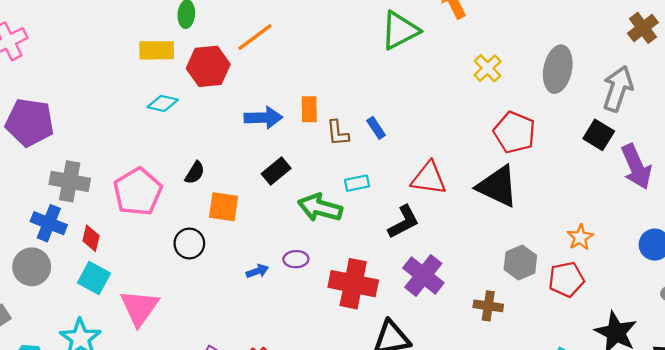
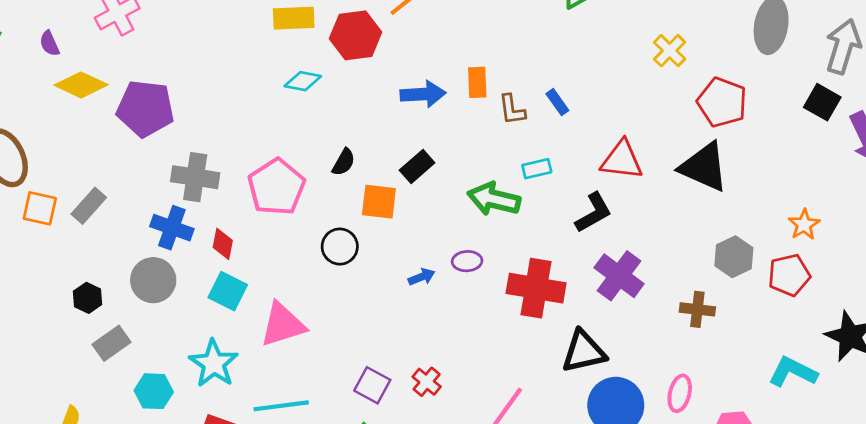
yellow cross: (488, 68) -> (670, 51), moved
black rectangle: (276, 171) -> (417, 166), moved
pink triangle: (139, 308) -> (283, 325), turned 39

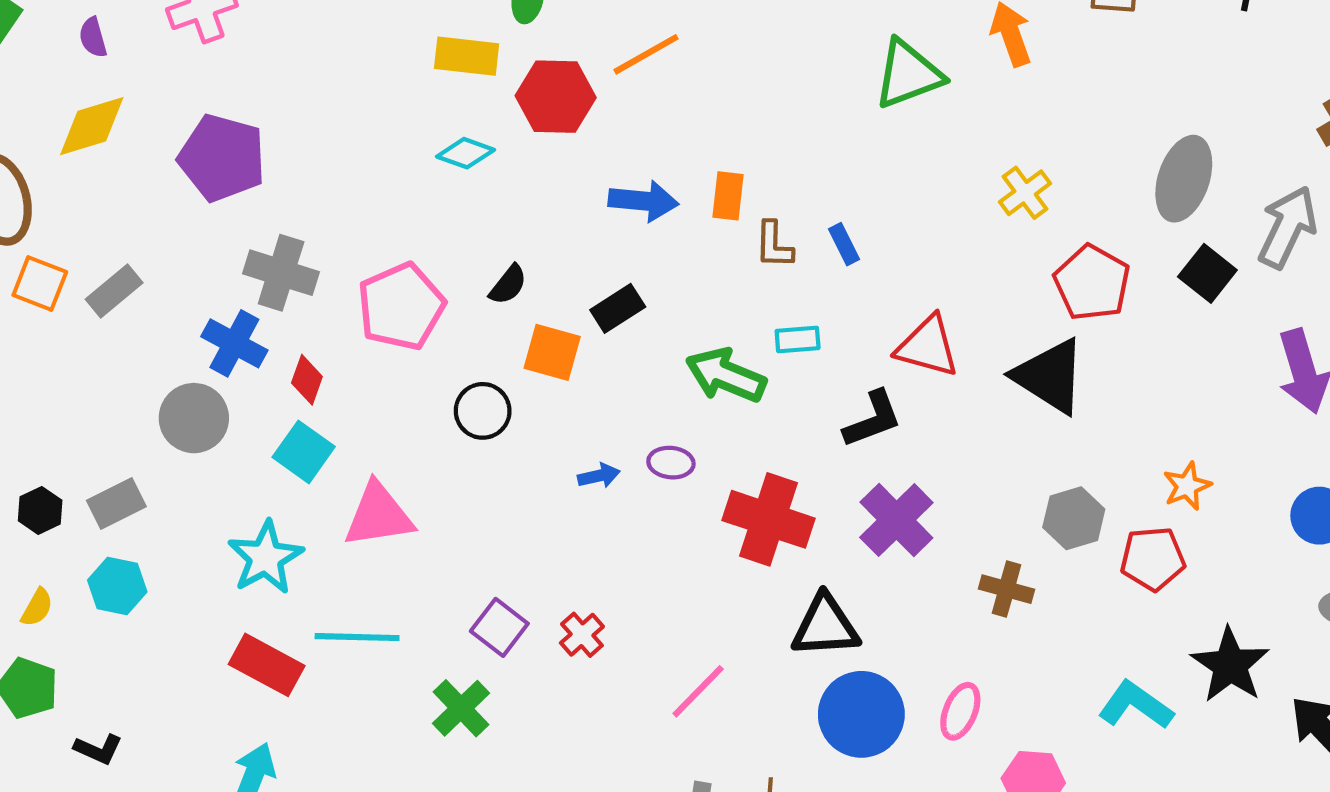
yellow diamond: (81, 85) -> (92, 126), moved, turned -51
black square: (822, 102) -> (1207, 273), moved
black hexagon: (88, 298) -> (40, 510), moved
cyan hexagon: (154, 391) -> (117, 586), moved

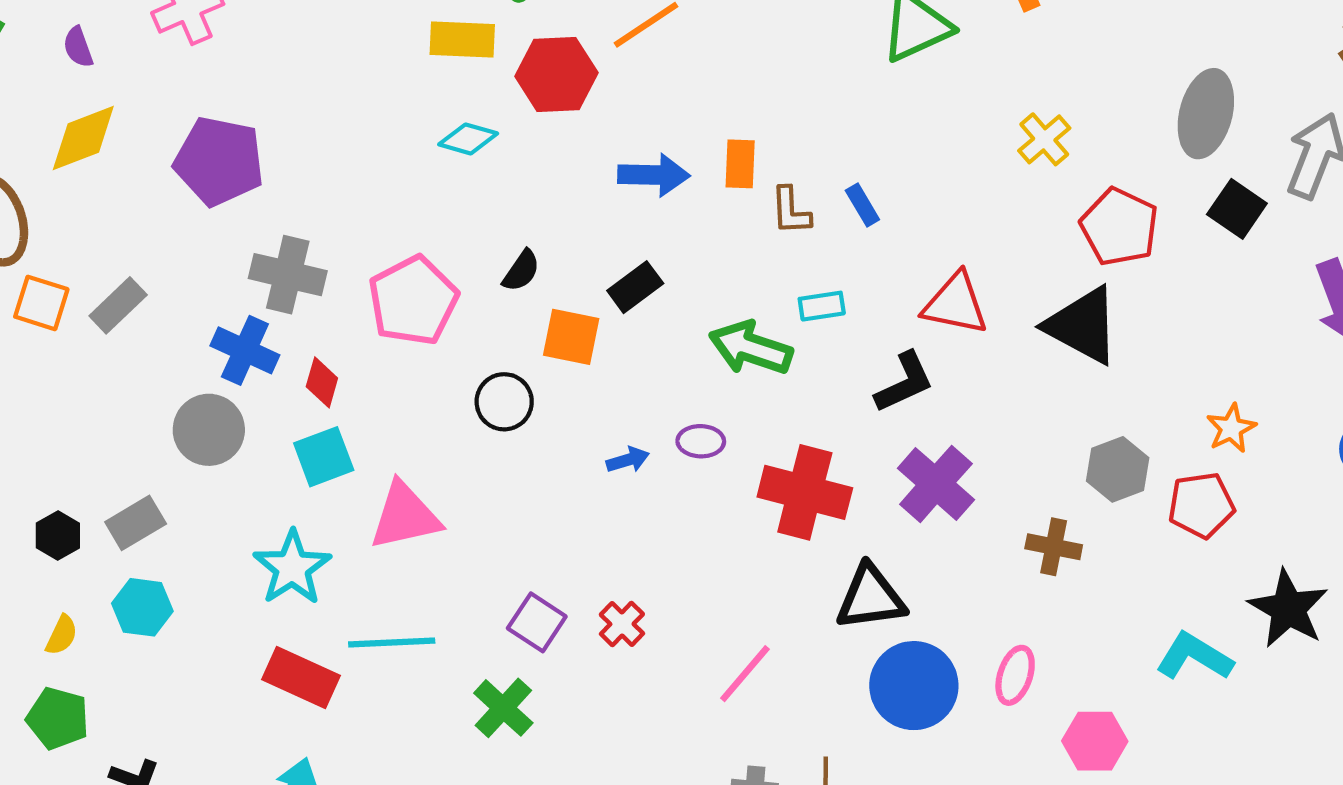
cyan square: (304, 452) -> (324, 457), turned 38

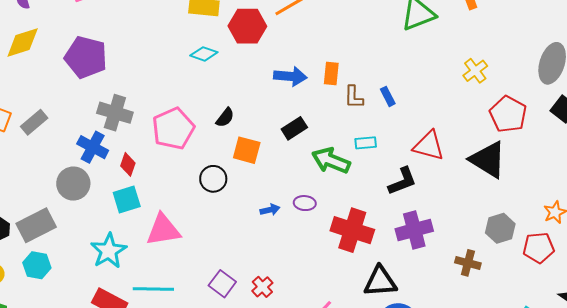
black rectangle: (635, 287) -> (294, 128), moved
purple cross: (936, 484) -> (414, 230), turned 30
gray rectangle: (136, 523) -> (36, 225), size x1.4

